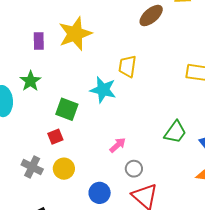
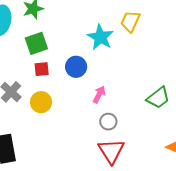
green square: (67, 109) -> (36, 43), moved, turned 35
pink arrow: (118, 145) -> (99, 94), turned -36
blue circle: (100, 193) -> (76, 67), moved

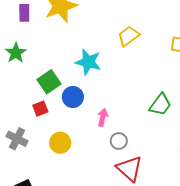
yellow trapezoid: (130, 21) -> (129, 36), moved, turned 45
green square: (36, 43) -> (49, 82), moved
yellow circle: (41, 102) -> (60, 143), moved

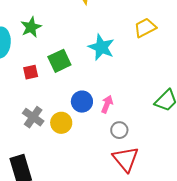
blue circle: (73, 97) -> (82, 102), moved
red square: (40, 109) -> (31, 72), moved
gray cross: (17, 139) -> (33, 117), moved

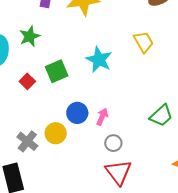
yellow trapezoid: (145, 28) -> (144, 42), turned 85
red square: (31, 72) -> (27, 81), turned -35
gray cross: (33, 117) -> (27, 141), moved

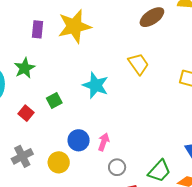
green square: (57, 71) -> (54, 101), size x0.7
green trapezoid: (161, 116) -> (159, 171), moved
gray cross: (27, 141) -> (22, 156), moved, turned 30

